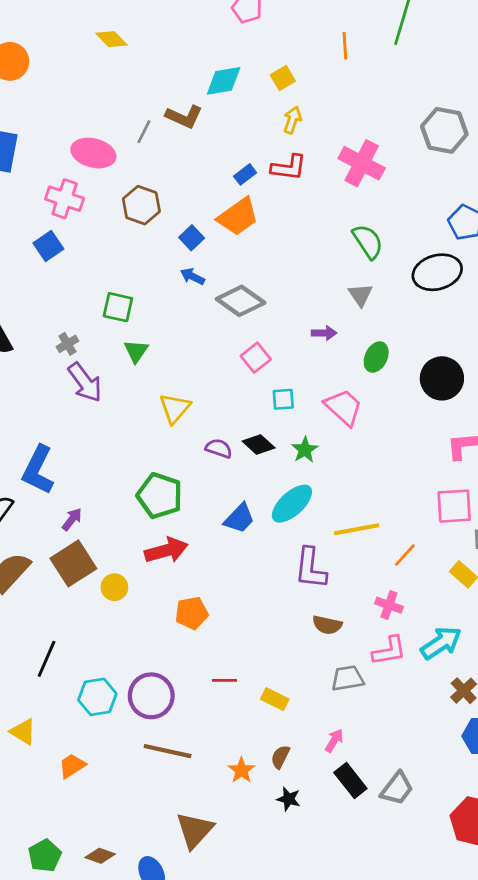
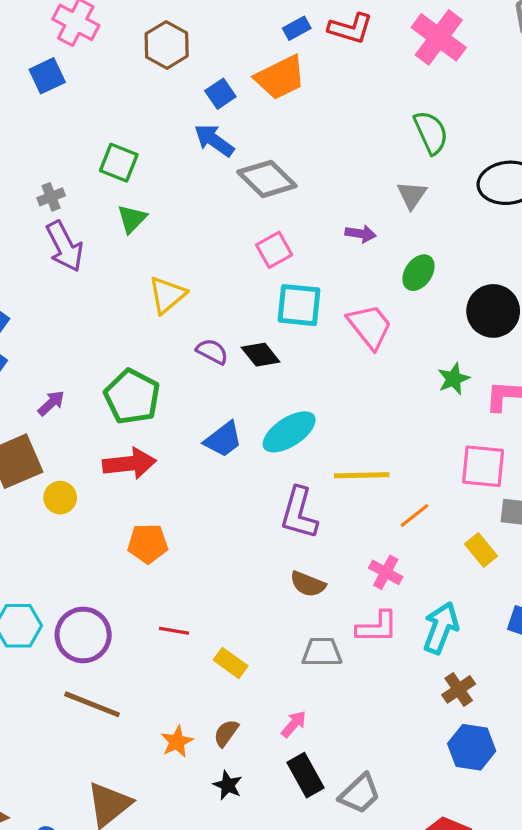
blue arrow: (193, 276) -> (214, 140), size x1.4
cyan square: (283, 399) -> (299, 305), size x1.6
green star: (305, 450) -> (454, 379), moved
purple arrow: (72, 519) -> (51, 403), moved
cyan arrow: (441, 643) -> (441, 628), turned -45

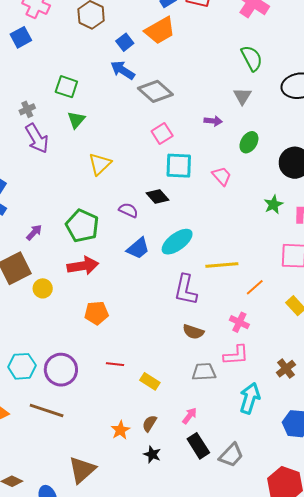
pink trapezoid: (370, 326) -> (222, 176), size x0.7
purple semicircle: (212, 351) -> (128, 210), moved
cyan arrow: (441, 628) -> (250, 398), moved
brown cross: (459, 689) -> (286, 369), moved
brown line: (92, 704) -> (47, 410), moved

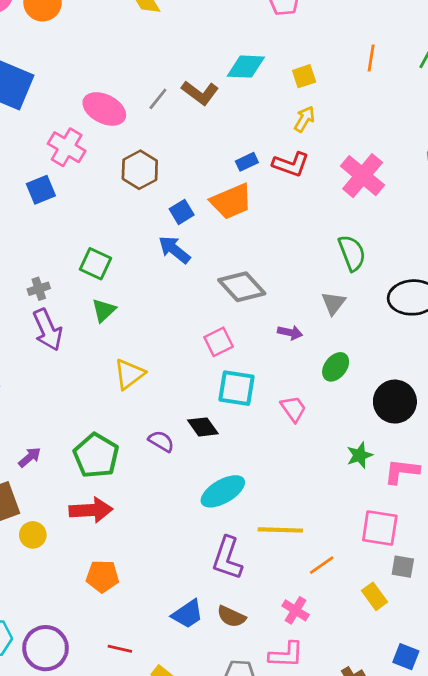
gray diamond: (155, 91) -> (242, 287), moved
blue trapezoid: (138, 248) -> (188, 614), moved

